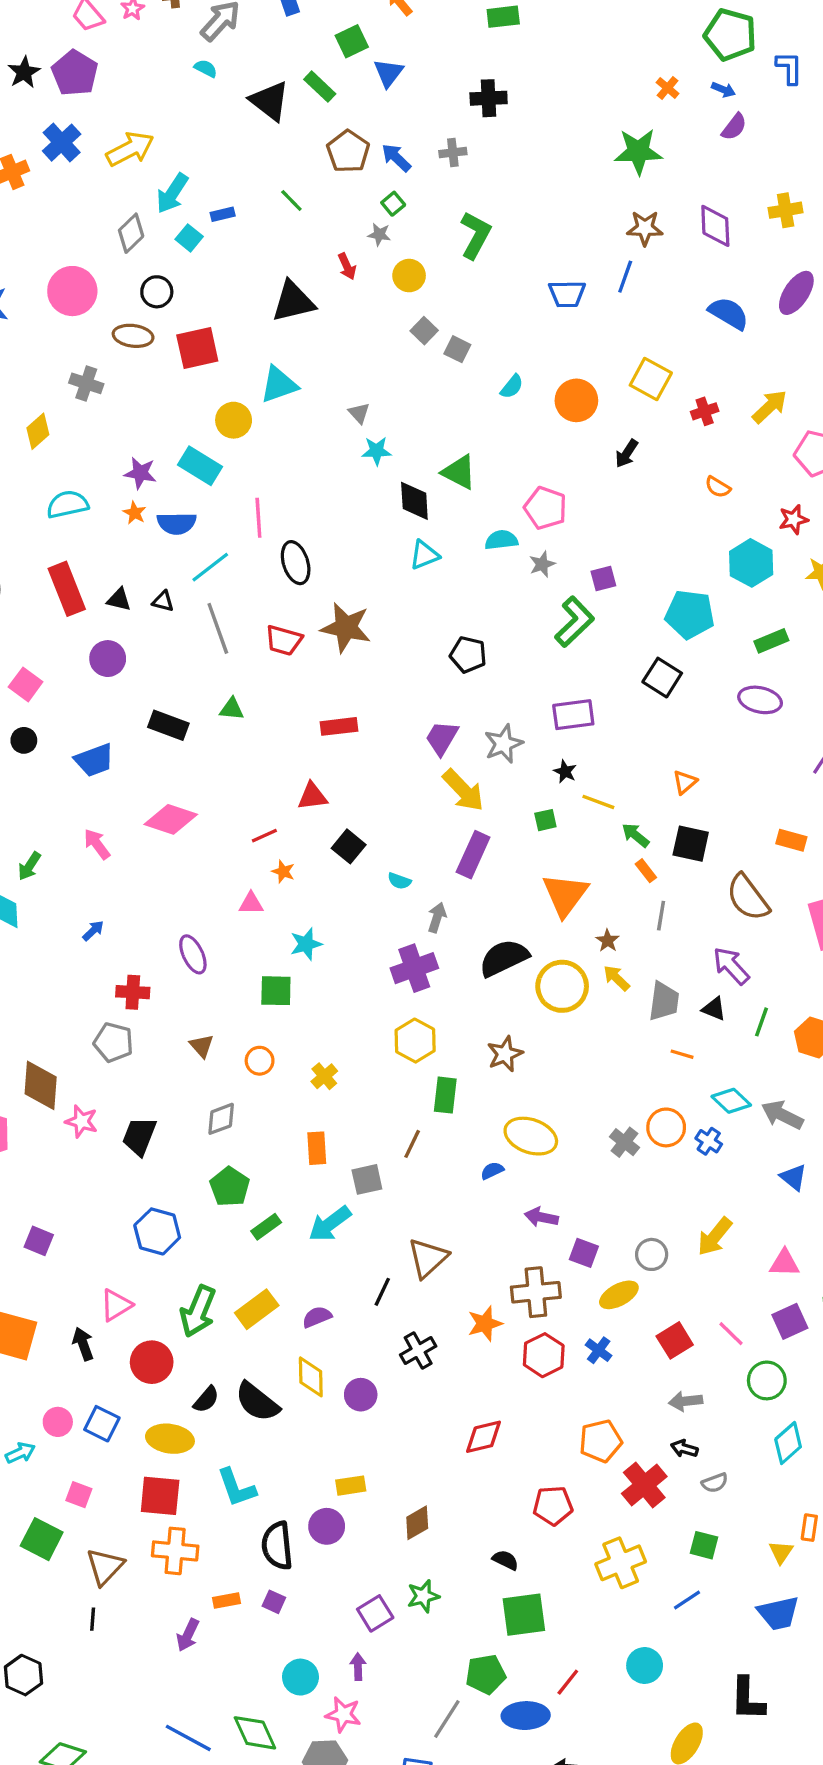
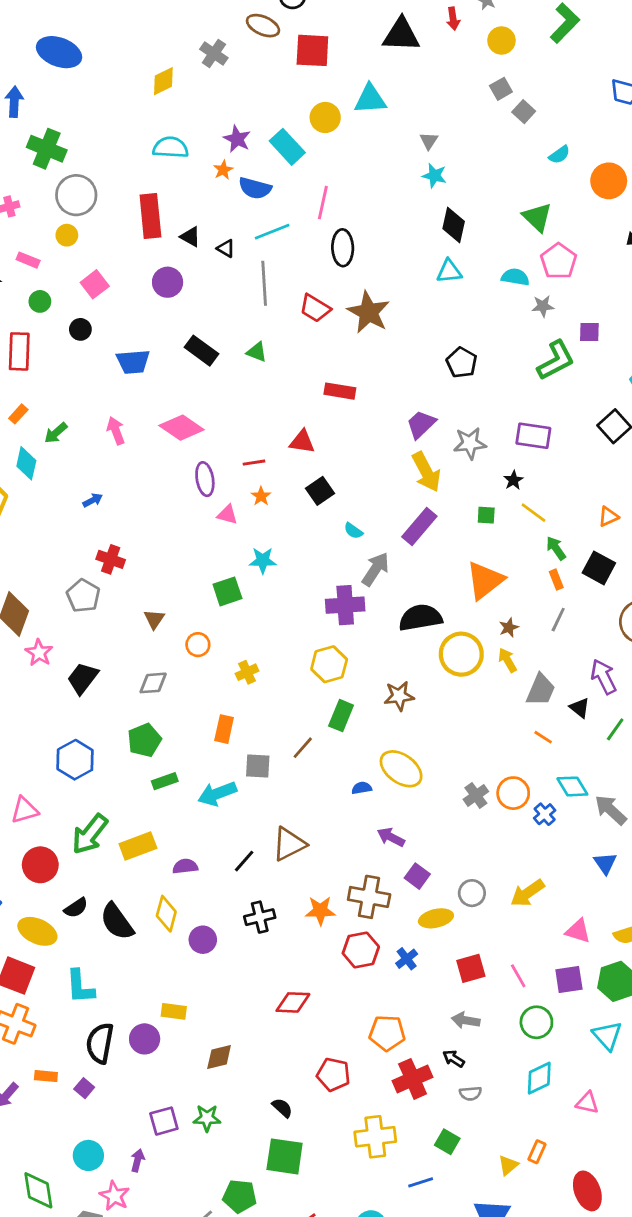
green triangle: (459, 472) -> (537, 217), moved
gray arrow: (437, 917) -> (375, 569), size x1.4
purple ellipse: (193, 954) -> (205, 479), moved
green square: (276, 991) -> (227, 591), turned -36

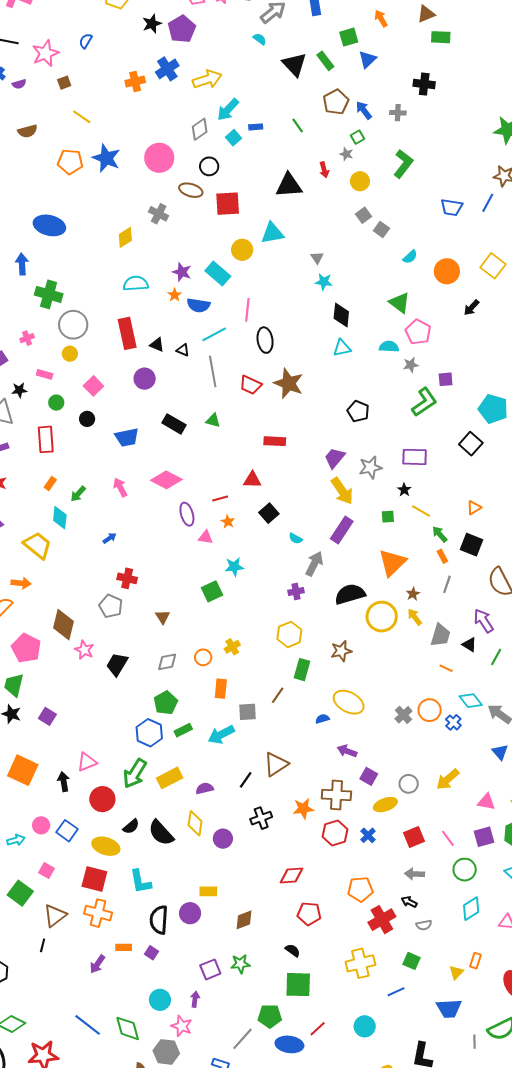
purple cross: (345, 605) -> (296, 591), size x0.6
orange circle: (198, 645) -> (203, 657), moved
blue hexagon: (75, 760) -> (149, 733), moved
red pentagon: (333, 1074) -> (309, 914), moved

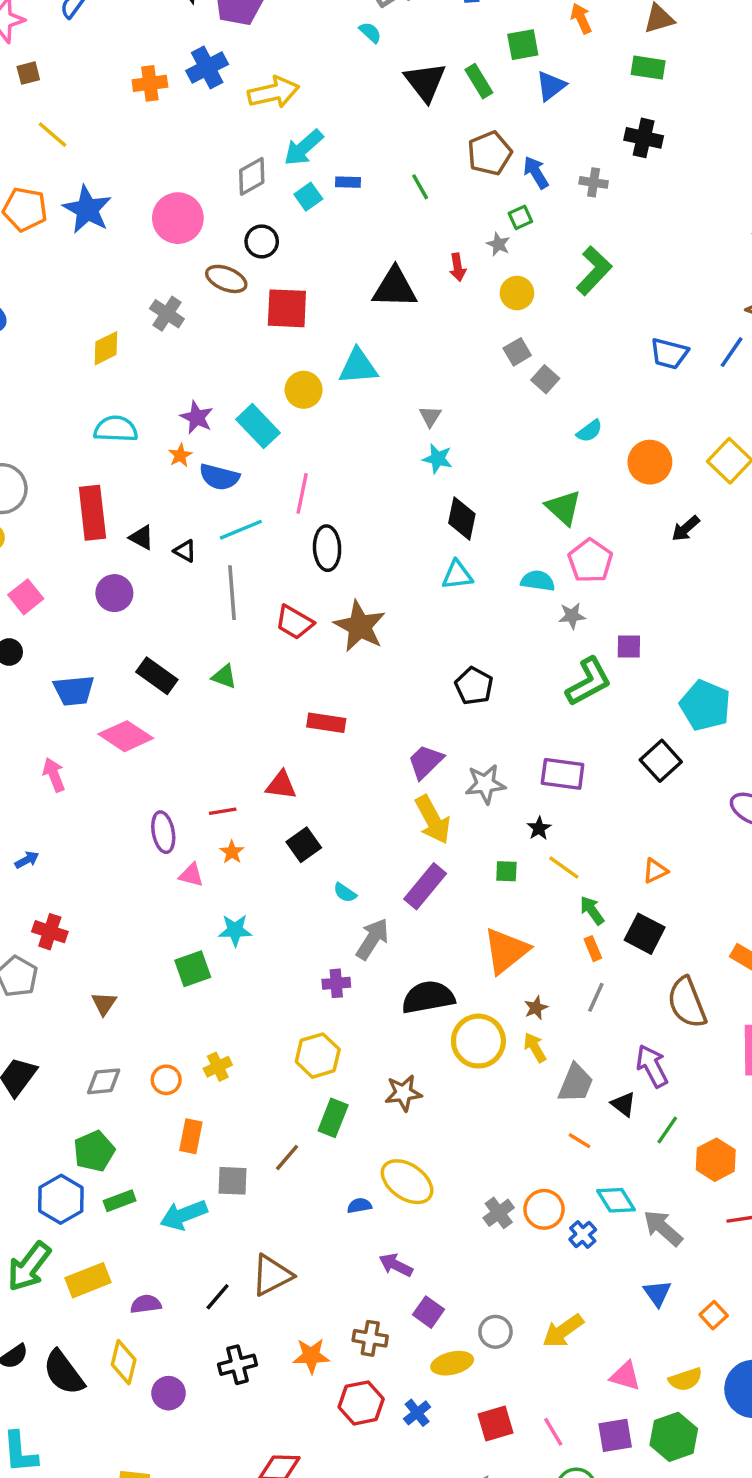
green rectangle: (441, 37) -> (648, 68), moved
pink diamond: (166, 480) -> (126, 736), moved
brown cross: (336, 795) -> (370, 1338), size x0.7

